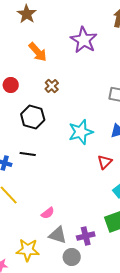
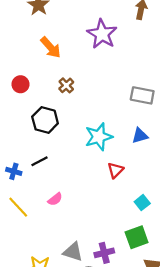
black line: (28, 154) -> (39, 161), turned -35
red triangle: (105, 162) -> (115, 170), moved
pink semicircle: (48, 213) -> (55, 199), moved

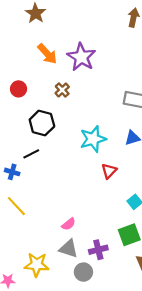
purple star: (102, 34) -> (81, 57), moved
black line: (39, 161) -> (31, 154), moved
pink semicircle: (55, 199) -> (69, 224), moved

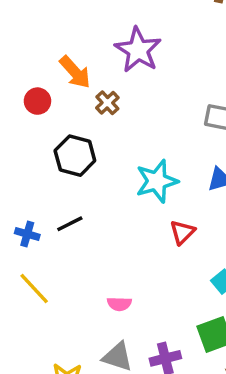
orange arrow: (47, 54) -> (75, 72), moved
black line: (31, 154) -> (70, 224), moved
pink semicircle: (69, 224) -> (119, 304), moved, turned 40

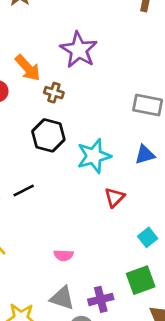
brown cross: (107, 103) -> (54, 93), turned -30
black hexagon: (75, 156) -> (48, 135), moved

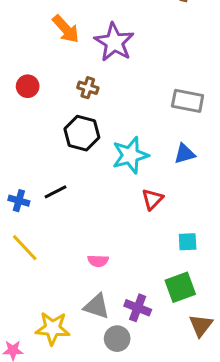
orange arrow: (28, 68) -> (66, 29), moved
cyan square: (148, 237) -> (188, 242), turned 36
purple cross: (101, 299) -> (138, 308), turned 35

